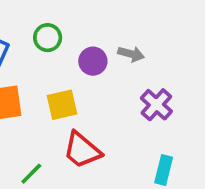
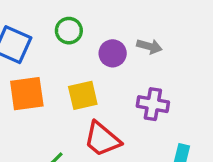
purple cross: (156, 105) -> (153, 104), moved, turned -32

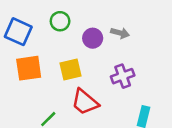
purple cross: (153, 104) -> (123, 76), turned -30

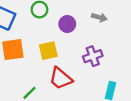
gray arrow: (120, 33) -> (99, 17), moved

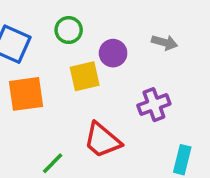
yellow square: (48, 51) -> (85, 76), moved

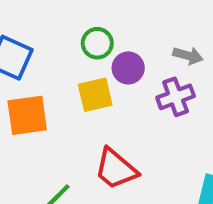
green circle: (69, 30) -> (97, 43), moved
purple cross: (154, 105) -> (176, 97), moved

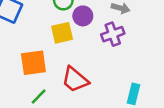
orange square: (27, 115) -> (33, 63), moved

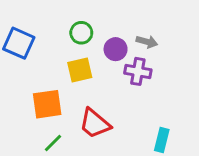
purple circle: (83, 16) -> (116, 49), moved
purple cross: (113, 34) -> (138, 71), turned 30

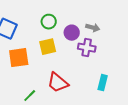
orange square: (47, 104) -> (19, 58), moved
cyan rectangle: (162, 140) -> (103, 83), moved

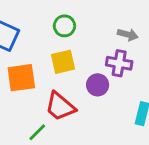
purple circle: (72, 33) -> (98, 85), moved
red trapezoid: (58, 83) -> (60, 106), moved

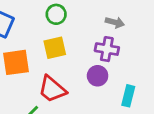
purple circle: (98, 85) -> (98, 76), moved

